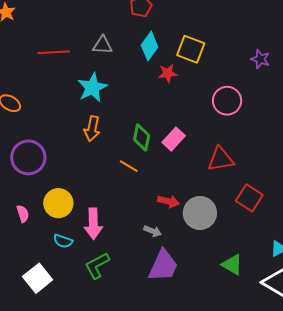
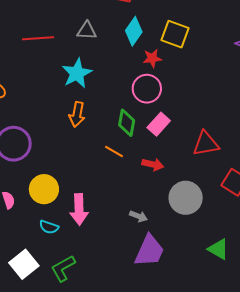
pink circle: (227, 101) -> (147, 89), moved
red arrow: (168, 201) -> (153, 164), moved
green L-shape: (97, 266) -> (63, 268), moved

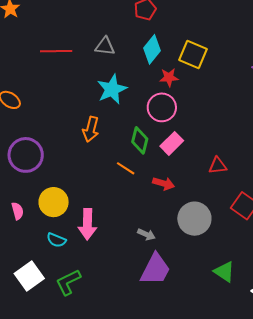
cyan star: (77, 73) -> (112, 89), moved
red triangle: (206, 144) -> (218, 166), size x0.7

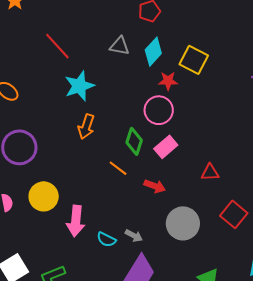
gray triangle: (105, 46) -> (120, 46), moved
red line: (56, 51) -> (57, 46), turned 44
cyan star: (112, 89) -> (79, 86), moved
cyan semicircle: (56, 240) -> (106, 240), moved

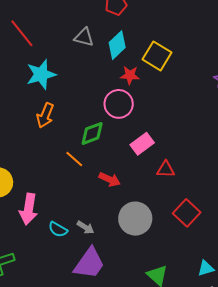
green diamond: (134, 141) -> (92, 133), turned 48
pink rectangle: (166, 147) -> (142, 144), moved

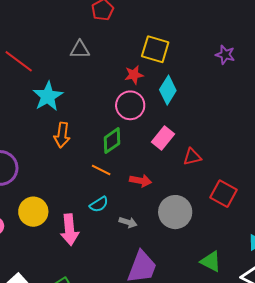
cyan diamond: (117, 45) -> (168, 90), moved
gray arrow: (85, 227) -> (128, 222), moved
cyan semicircle: (58, 229) -> (99, 204), moved, turned -48

